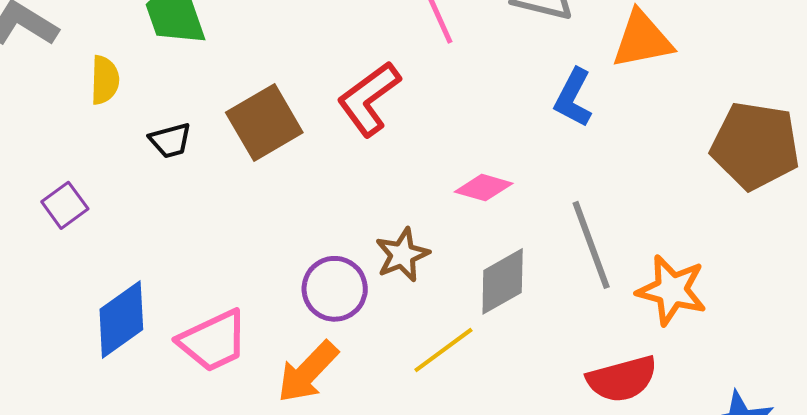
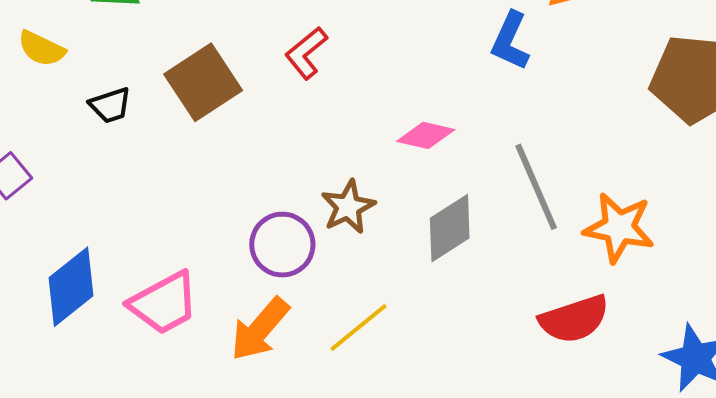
yellow semicircle: (105, 80) -> (42, 49), turned 117
red L-shape: (369, 99) -> (306, 53), size x0.7
yellow line: (443, 350) -> (359, 328), moved

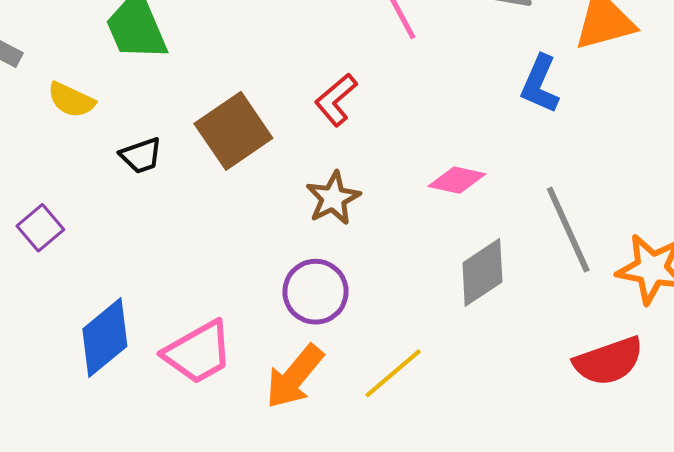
brown star: (348, 207) -> (333, 198), moved

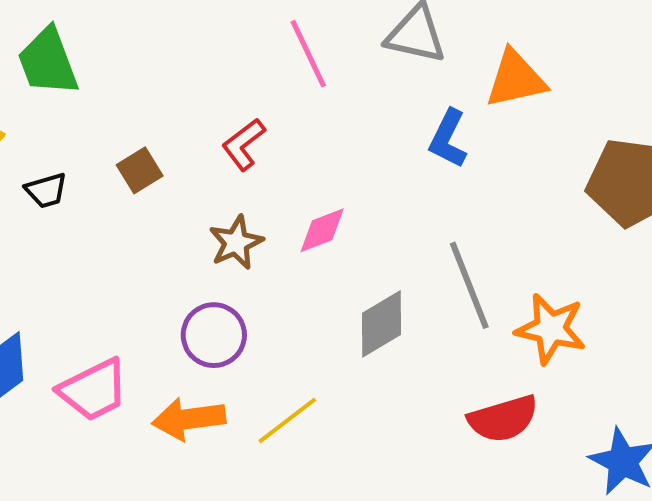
brown square: (233, 131) -> (140, 170), size x0.6
pink diamond: (457, 180) -> (322, 230), moved, turned -36
orange arrow: (295, 377) -> (189, 419), turned 40

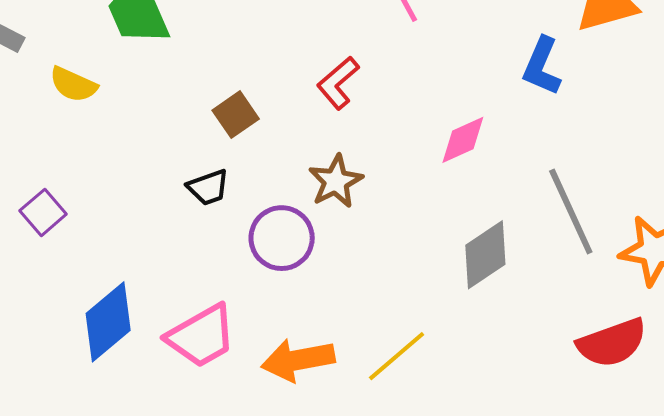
black trapezoid: (46, 190) -> (208, 187), moved
pink diamond: (322, 230) -> (463, 140), moved
purple circle: (214, 335) -> (282, 238), moved

